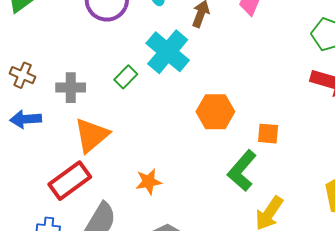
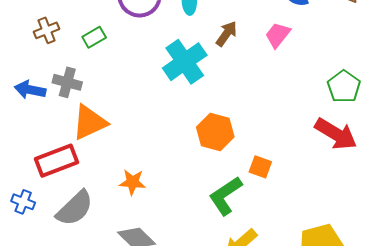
brown cross: (23, 75) -> (47, 30), moved, turned 30
green rectangle: (126, 77) -> (94, 37), moved
gray cross: (71, 88) -> (67, 82), moved

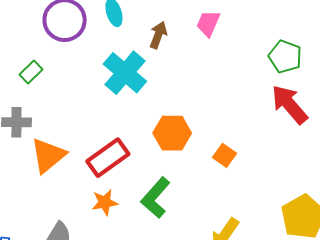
red arrow: (336, 134) -> (289, 104), turned -147
red rectangle: (56, 161) -> (108, 158), moved
orange square: (260, 167) -> (225, 155), turned 30
green L-shape: (225, 196) -> (156, 198), moved

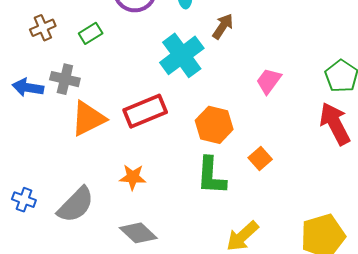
pink trapezoid: (208, 23) -> (269, 81), moved
red rectangle: (108, 158) -> (145, 111), moved
green L-shape: (156, 198) -> (211, 176), moved, turned -51

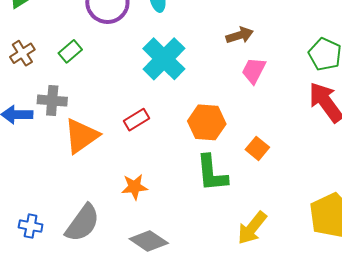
brown arrow: (223, 26) -> (240, 35), moved, turned 48
red rectangle: (145, 111) -> (136, 120), size x0.6

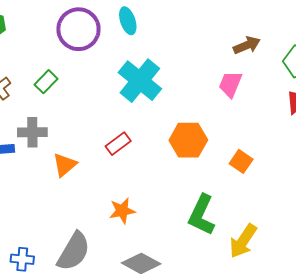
brown arrow: (240, 35) -> (247, 45), moved
orange triangle: (81, 136) -> (65, 165), size x0.7
green L-shape: (212, 173) -> (202, 215), moved, turned 36

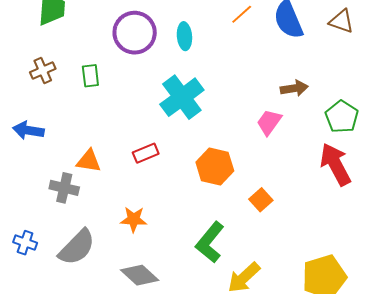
green rectangle: (46, 82) -> (90, 76), turned -65
gray cross: (32, 132) -> (64, 188), moved
orange triangle: (65, 165) -> (89, 161), turned 36

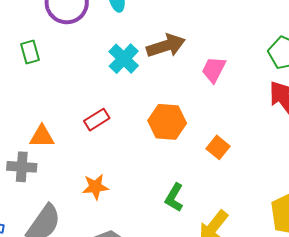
brown arrow: (294, 88) -> (166, 46), moved, size x1.4
cyan cross: (182, 97) -> (124, 59), size x0.7
green L-shape: (210, 242) -> (174, 198), size x0.7

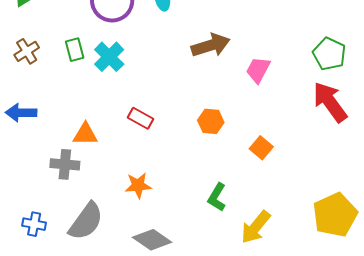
cyan cross: (124, 59) -> (109, 57), moved
red rectangle: (97, 120) -> (140, 118), turned 60
orange hexagon: (167, 122) -> (211, 121), size x0.7

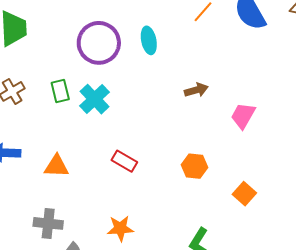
brown arrow: (211, 45) -> (196, 90), size x0.6
orange triangle: (85, 134) -> (56, 166), moved
gray cross: (65, 164) -> (48, 223), moved

